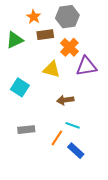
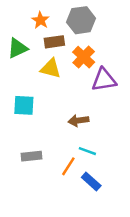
yellow triangle: (52, 69) -> (51, 68), moved
cyan square: (20, 87) -> (24, 105), turned -30

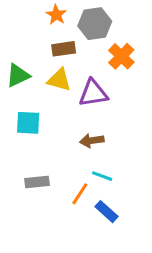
orange star: (40, 20) -> (56, 15), moved
green triangle: (18, 48) -> (18, 75), moved
orange cross: (84, 57) -> (121, 56), moved
purple triangle: (104, 80) -> (93, 93), moved

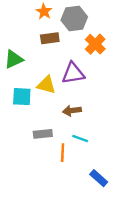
yellow triangle: (59, 80) -> (46, 85), moved
gray rectangle: (37, 182) -> (43, 134), moved
orange line: (80, 194) -> (63, 153), turned -30
blue rectangle: (107, 212) -> (99, 178), moved

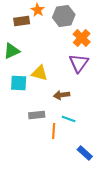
brown rectangle: (50, 38) -> (22, 21), moved
purple triangle: (73, 73) -> (79, 63), moved, turned -45

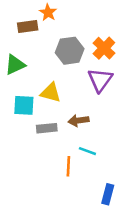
gray hexagon: (64, 16) -> (70, 51), moved
gray rectangle: (37, 115) -> (47, 128), moved
blue rectangle: (85, 153) -> (108, 194), turned 63

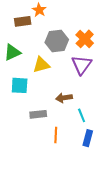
yellow triangle: (51, 93) -> (41, 65), moved, turned -30
gray rectangle: (47, 128) -> (38, 114), moved
cyan line: (87, 151) -> (82, 115), moved, turned 48
blue rectangle: (108, 194) -> (88, 138), moved

